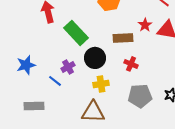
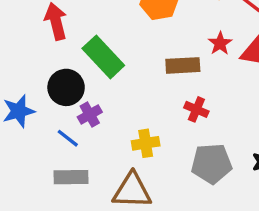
black circle: (95, 58) -> (66, 87), moved
gray rectangle: (34, 106) -> (71, 177), moved

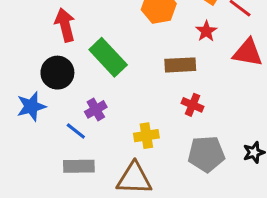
red star: (220, 43) -> (206, 31), moved
black circle: (66, 87) -> (57, 73), moved

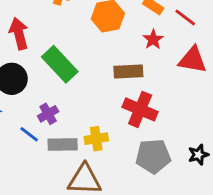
red cross: (192, 105) -> (140, 109), size x1.6
gray rectangle: (79, 166) -> (63, 144), moved

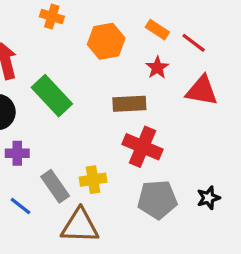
purple cross: (48, 114) -> (17, 153), moved, turned 30
blue line: (29, 134) -> (21, 206), moved
gray rectangle: (63, 144) -> (55, 186), turned 56

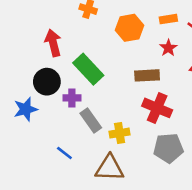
orange rectangle: (157, 30) -> (168, 19), turned -42
purple cross: (17, 153) -> (72, 98), moved
gray rectangle: (55, 186) -> (91, 121), moved

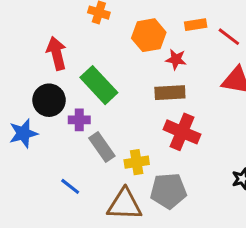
red star: (168, 48) -> (176, 59), moved, turned -30
gray pentagon: (168, 148) -> (168, 191), moved

